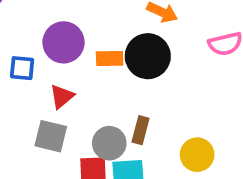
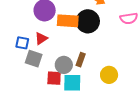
orange rectangle: (110, 58) -> (68, 21), size x1.5
blue square: (22, 68) -> (22, 43), moved

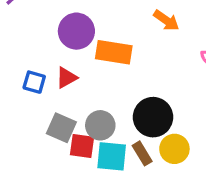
black circle: (88, 21) -> (153, 117), moved
gray square: (34, 59) -> (61, 128), moved
brown rectangle: (81, 60) -> (142, 153), moved, turned -56

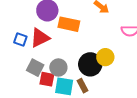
red triangle: (67, 78) -> (40, 38), size x1.5
yellow circle: (174, 149) -> (105, 57), moved

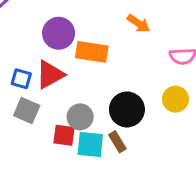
yellow circle: (105, 57) -> (175, 99), moved
gray square: (35, 68) -> (27, 110), moved

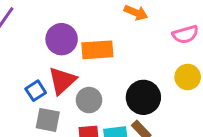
blue square: (21, 79) -> (36, 91), turned -36
gray circle: (80, 117) -> (89, 100), moved

